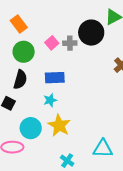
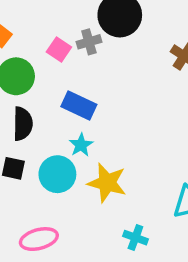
blue rectangle: (55, 78) -> (79, 105), turned 42
cyan circle: (31, 128) -> (57, 174), moved

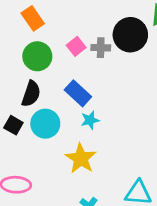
cyan star: (81, 145) -> (90, 120), moved
cyan circle: (57, 174) -> (45, 124), moved

